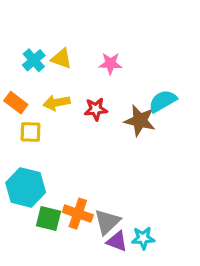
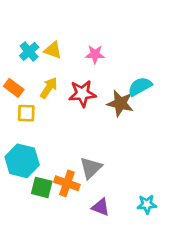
yellow arrow: (57, 103) -> (49, 88), turned 135
red star: (96, 109) -> (82, 94), size x1.4
gray triangle: (107, 222) -> (91, 168), moved
cyan star: (143, 238) -> (147, 204), moved

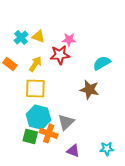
red star: (82, 94) -> (60, 55), moved
brown star: (120, 103) -> (89, 90), moved
yellow square: (26, 113) -> (35, 89), moved, size x1.5
cyan hexagon: (22, 161) -> (38, 117), moved

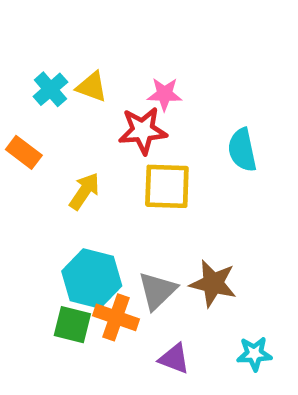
cyan semicircle: (102, 63) -> (242, 150), turned -72
yellow arrow: (35, 64) -> (84, 191), moved
yellow square: (35, 89) -> (167, 186), moved
brown star: (89, 90) -> (213, 283), moved

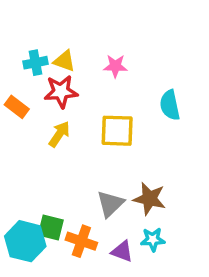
cyan cross: (50, 89) -> (35, 63), turned 30
red star: (143, 131) -> (61, 92), moved
cyan hexagon: (92, 279) -> (25, 241), moved
orange cross: (116, 317) -> (81, 241), moved
cyan star: (254, 354) -> (153, 239), moved

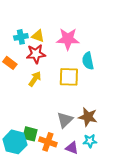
pink star: (115, 66) -> (68, 39), size x1.6
cyan semicircle: (170, 105) -> (88, 61), moved

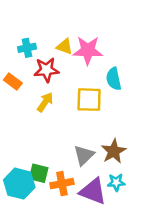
yellow triangle: (38, 36) -> (65, 47), moved
brown star: (88, 117) -> (114, 151), turned 30
orange cross: (48, 142) -> (62, 184), turned -30
purple triangle: (72, 148) -> (93, 191), size x1.6

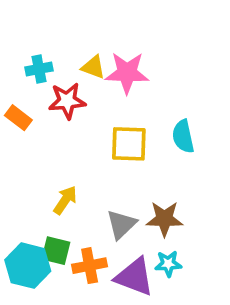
cyan semicircle: (114, 79) -> (183, 136), moved
yellow arrow: (45, 102) -> (65, 200), moved
brown star: (114, 151) -> (164, 219), turned 30

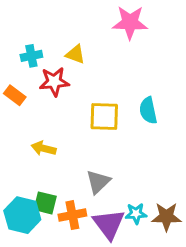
pink star: (127, 73) -> (130, 23), moved
yellow arrow: (65, 200) -> (44, 148), moved, turned -110
brown star: (164, 219) -> (166, 217), moved
purple triangle: (134, 277) -> (109, 224), turned 32

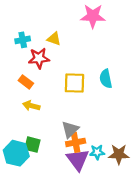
orange rectangle: (15, 95) -> (26, 82), moved
orange cross: (72, 215) -> (76, 142), moved

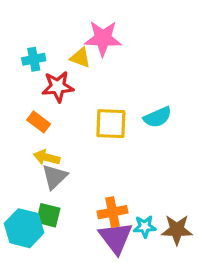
pink star: (93, 16) -> (103, 38), moved
cyan semicircle: (106, 79) -> (158, 117), turned -102
gray triangle: (70, 129) -> (55, 177), moved

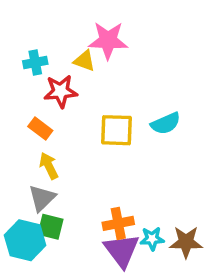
yellow arrow: (47, 157) -> (49, 166), turned 50
gray triangle: (55, 177) -> (42, 198), moved

